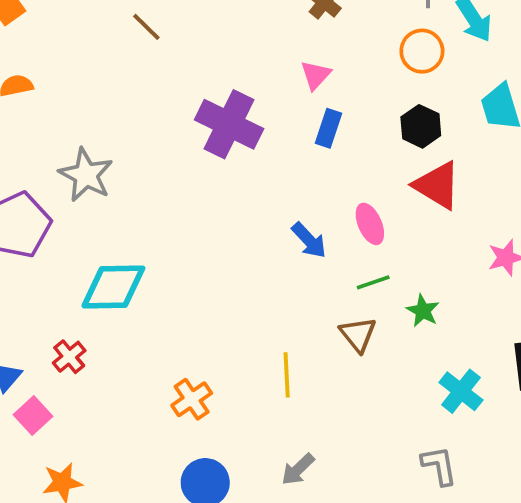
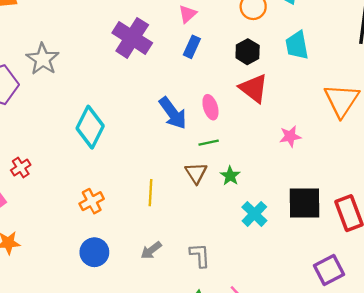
blue arrow: (309, 240) -> (173, 113), size x1.4
cyan diamond: (113, 287) -> (90, 127), moved, turned -69
green star: (423, 311) -> (230, 176), moved
gray L-shape: (439, 466) -> (200, 255), moved

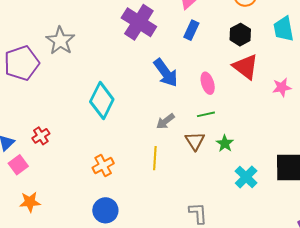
blue arrow: (173, 113) -> (166, 73), moved
pink star: (290, 136) -> (282, 87), moved
gray arrow: (151, 250) -> (165, 121), moved

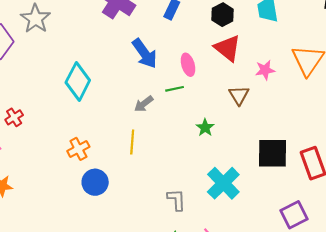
green line: (206, 114) -> (175, 89), moved
brown triangle: (195, 141) -> (239, 95), moved
cyan cross: (246, 177) -> (223, 183), moved, size x1.4
blue circle: (105, 210) -> (95, 182), moved

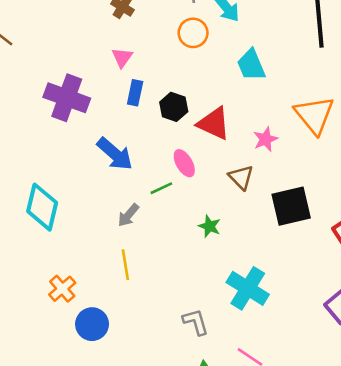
black hexagon: (223, 15) -> (174, 107), moved
pink ellipse: (188, 65) -> (184, 163), moved
black square: (272, 153) -> (291, 206), moved

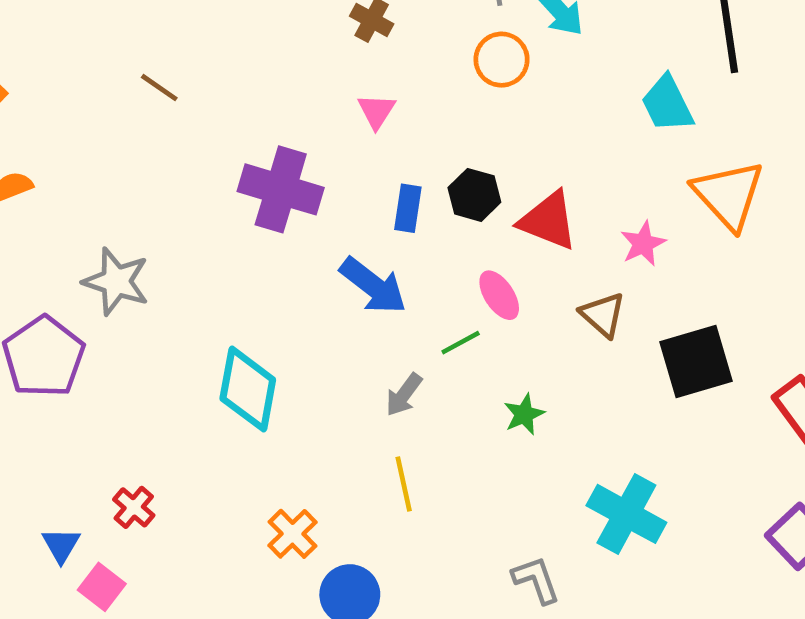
cyan trapezoid: (251, 65) -> (667, 104), moved
blue rectangle: (135, 93) -> (408, 208), moved
green star: (210, 226) -> (524, 414), moved, turned 30

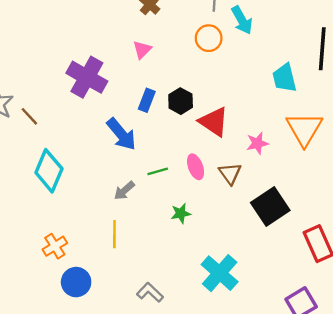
brown line: (159, 88) -> (29, 116), moved
pink ellipse: (499, 295) -> (196, 167), moved
black square: (696, 361) -> (270, 206), turned -30
gray L-shape: (536, 580) -> (150, 292), moved, turned -40

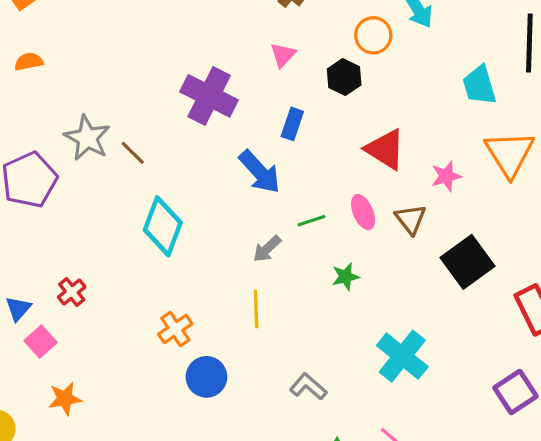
black hexagon: (181, 101) -> (344, 77), moved

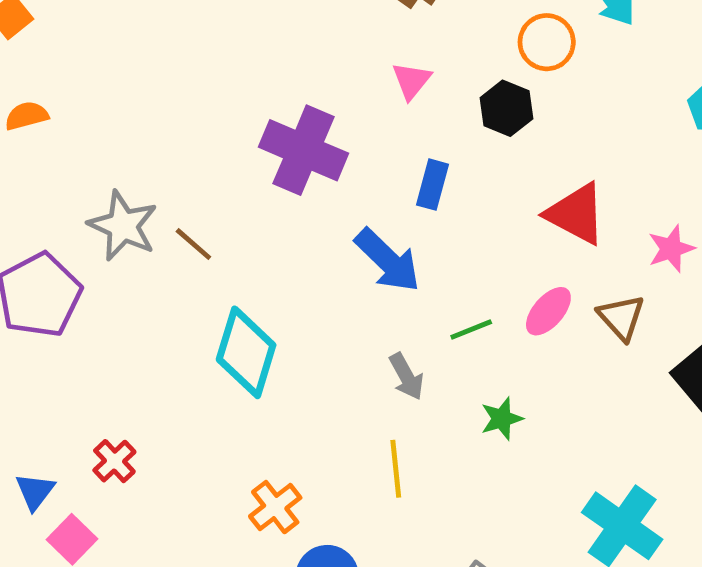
pink ellipse: (363, 212) -> (548, 311), turned 68
gray arrow: (267, 249) -> (406, 376), turned -72
green star: (345, 277) -> (502, 419), moved

